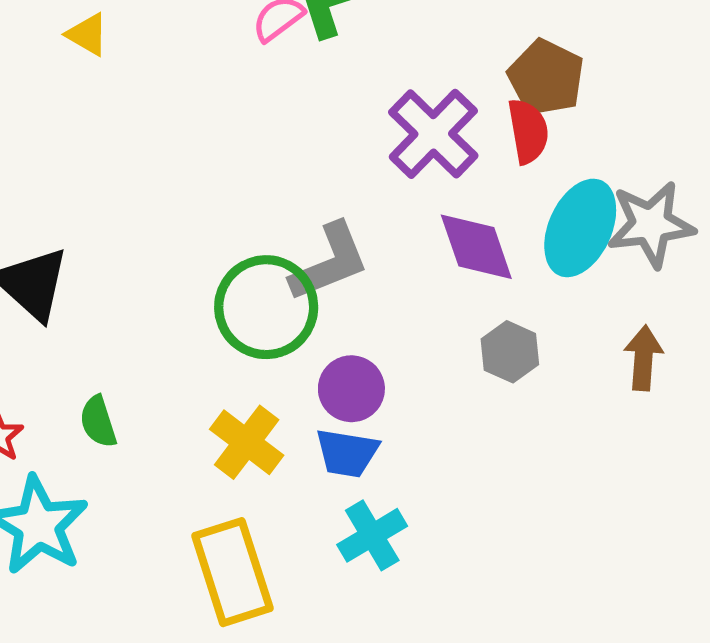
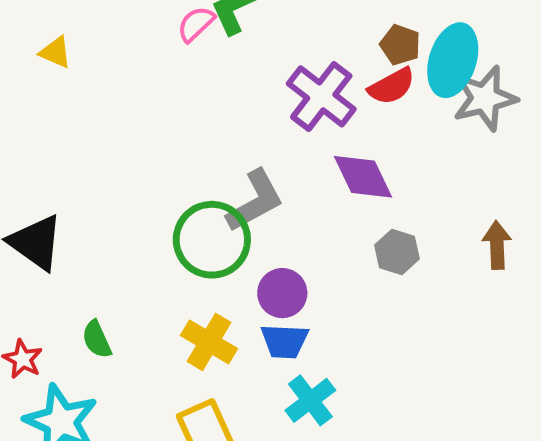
brown pentagon: (546, 78) -> (400, 45), size x0.7
red semicircle: (528, 131) -> (392, 86), turned 78
gray star: (651, 224) -> (485, 98), moved
cyan ellipse: (580, 228) -> (453, 60), moved

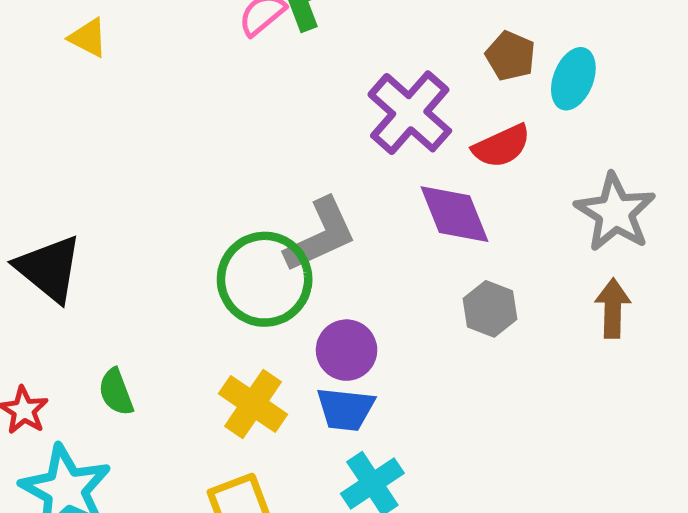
cyan ellipse: (453, 60) -> (573, 79), size x0.7
red semicircle: (392, 86) -> (502, 146), moved
gray star: (485, 98) -> (615, 212), moved, turned -30

